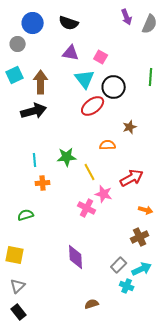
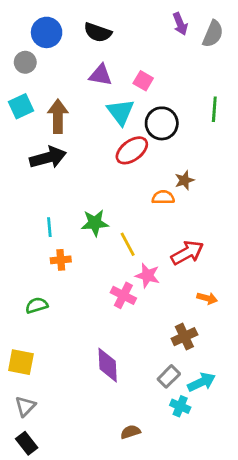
orange semicircle: (108, 145) -> (163, 197), moved
brown cross: (140, 237) -> (184, 337), moved

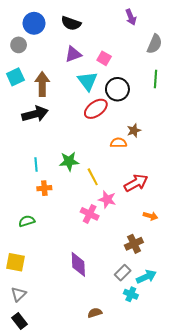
gray semicircle: (213, 34) -> (155, 44), moved
purple triangle: (101, 75) -> (73, 54), turned -30

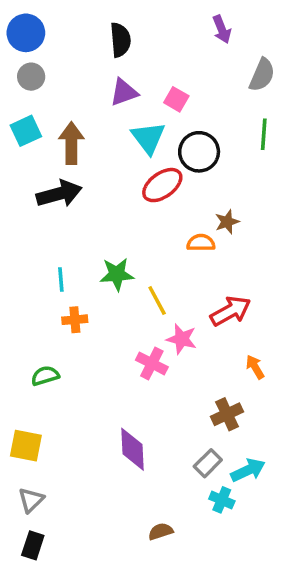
blue circle: (34, 23) -> (26, 33), moved
black semicircle: (71, 23) -> (120, 40), turned -114
orange arrow: (150, 216) -> (255, 367), turned -136
black rectangle: (20, 321) -> (33, 545), turned 56

